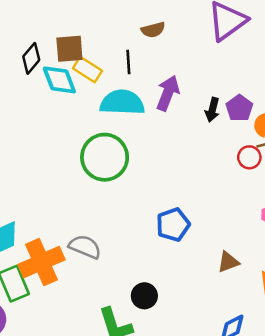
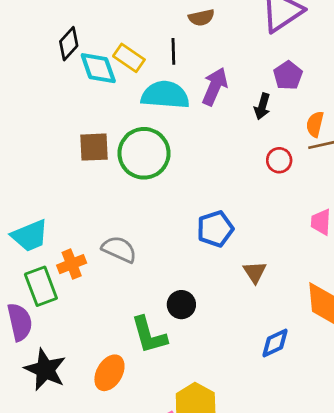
brown square: (69, 49) -> (94, 147), moved
purple pentagon: (239, 108) -> (288, 75), moved
red circle: (249, 157) -> (279, 160), moved
orange cross: (41, 262) -> (72, 264), size x0.6
brown triangle: (228, 262) -> (255, 272), moved, turned -45

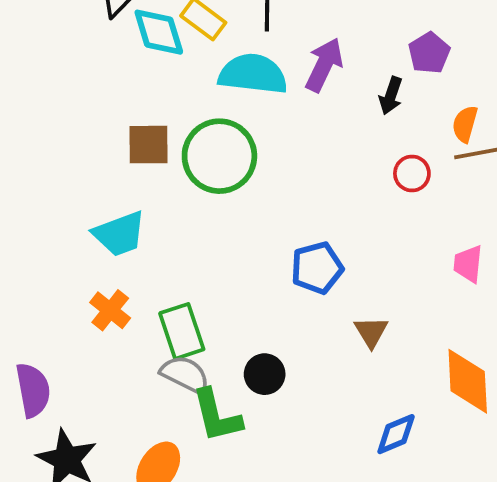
cyan trapezoid: (30, 236) -> (119, 234), moved
gray semicircle: (119, 249) -> (185, 375), moved
orange cross: (72, 264) -> (110, 310), turned -32
green rectangle: (41, 286) -> (182, 331), moved

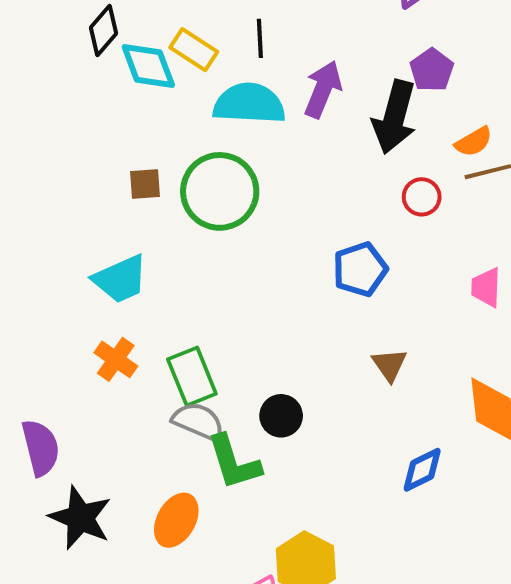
black arrow: (391, 96) -> (394, 117), size x1.8
orange semicircle: (465, 124) -> (474, 142), turned -132
brown square: (149, 145) -> (145, 184), size x0.7
blue pentagon: (317, 268) -> (360, 269), moved

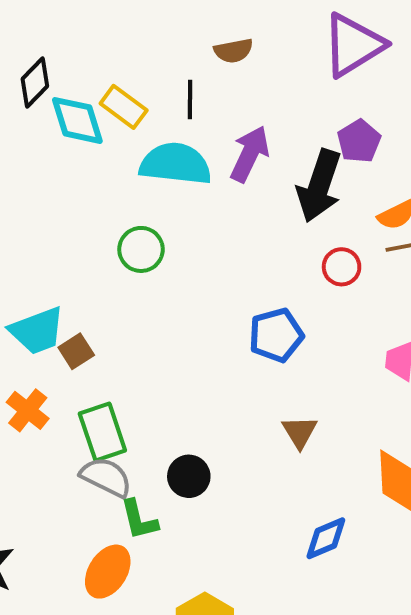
brown square: (145, 184) -> (76, 351), moved, turned -32
green circle: (220, 191) -> (141, 249), size x0.6
green L-shape: (234, 462) -> (139, 520), size x0.7
orange ellipse: (176, 520) -> (108, 572), moved

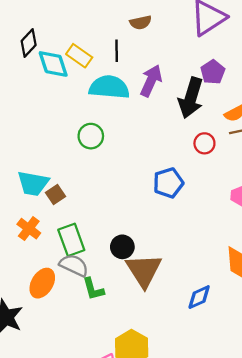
cyan trapezoid: (37, 331) -> (33, 183), turned 32
brown triangle: (300, 432) -> (144, 270), moved, size x1.8
black circle: (189, 476) -> (122, 247), moved
orange ellipse: (108, 572) -> (42, 283), moved

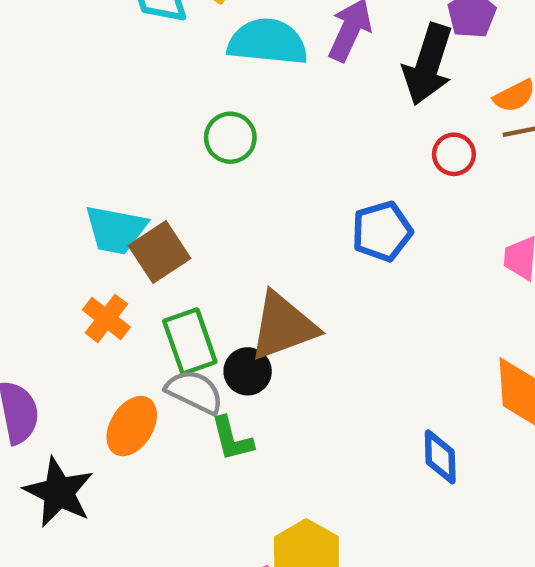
brown square: (55, 195) -> (160, 252), size x1.5
black circle: (122, 247) -> (248, 371), moved
brown triangle: (144, 270) -> (283, 326), moved, turned 42
blue diamond: (199, 297) -> (440, 457), turned -68

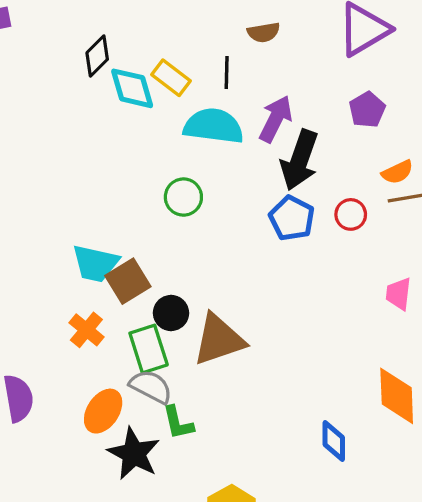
black arrow: (428, 64) -> (300, 160), moved
blue pentagon: (382, 231) -> (292, 218), moved, turned -30
black circle: (248, 371) -> (171, 313), moved
black star: (59, 492) -> (134, 454), moved

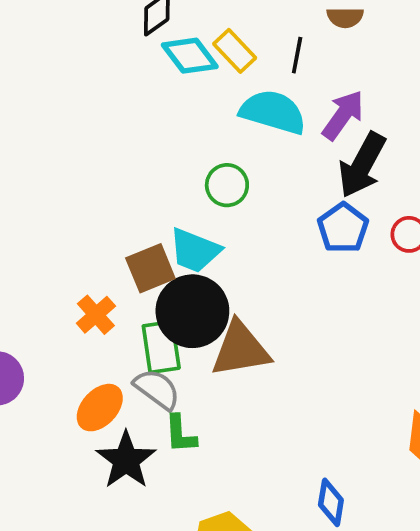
cyan diamond: (132, 88) -> (190, 56), turned -30
cyan trapezoid: (95, 263) -> (195, 250), moved
black circle: (171, 313) -> (192, 311), size x1.8
blue diamond: (334, 441) -> (331, 502), moved

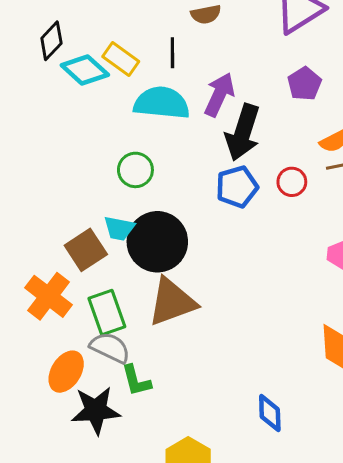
blue pentagon: (343, 228) -> (237, 187), turned 30
cyan trapezoid: (195, 250) -> (119, 228), size x0.7
black circle: (192, 311) -> (157, 242), moved
orange cross: (96, 315) -> (48, 296), size x1.4
black star: (126, 460) -> (96, 410), turned -30

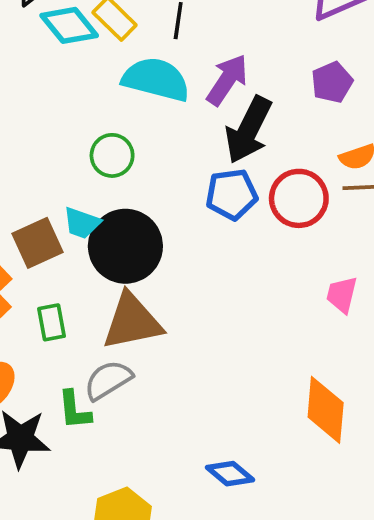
red circle: (292, 182) -> (299, 198), size x1.6
green rectangle: (107, 312) -> (52, 322), size x0.7
gray semicircle: (110, 348) -> (108, 380), moved, turned -66
blue diamond: (270, 413) -> (230, 474), turned -57

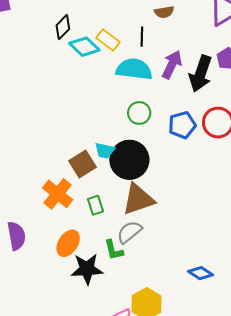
black arrow: (249, 130) -> (201, 74), moved
green circle: (112, 155) -> (139, 113), moved

